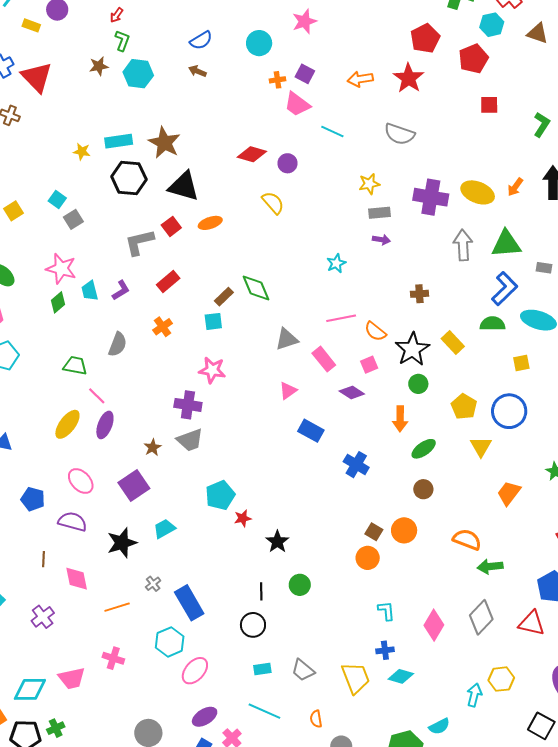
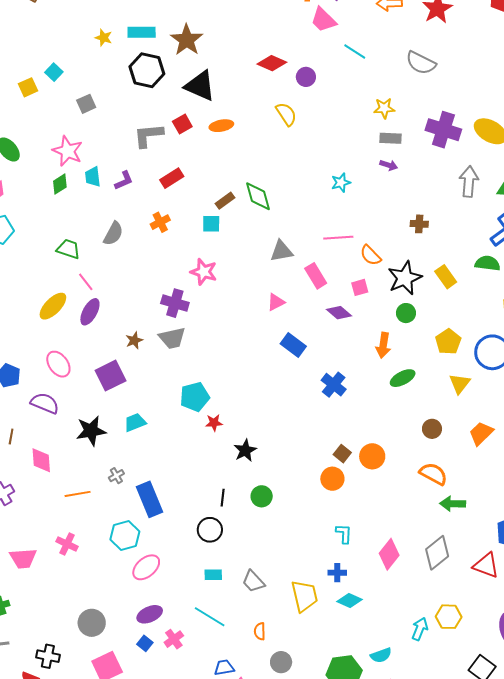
cyan square: (57, 199) -> (54, 72), moved
brown circle: (423, 489) -> (432, 429), moved

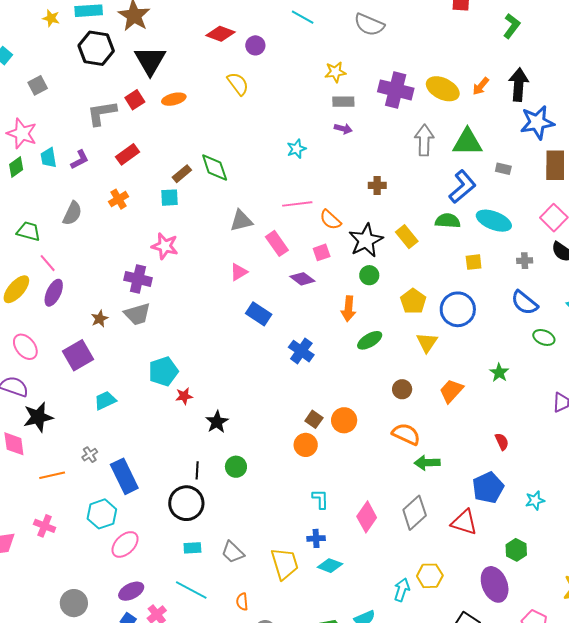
black triangle: (200, 86) -> (150, 61), turned 40
black star: (91, 431) -> (38, 417), moved
black circle: (210, 530) -> (186, 503), size x1.4

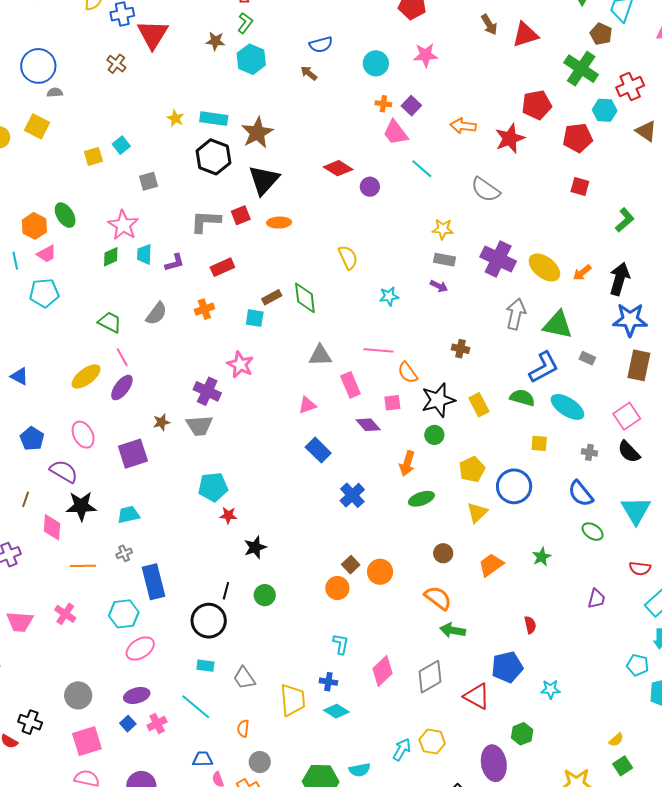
yellow semicircle: (238, 84) -> (348, 257), moved
cyan trapezoid: (105, 400) -> (128, 515), moved

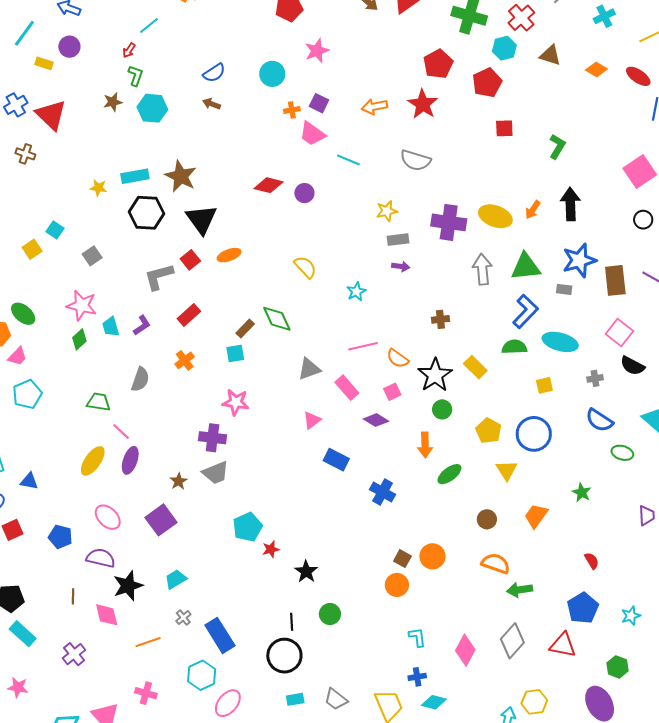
blue star: (630, 320) -> (579, 260), moved

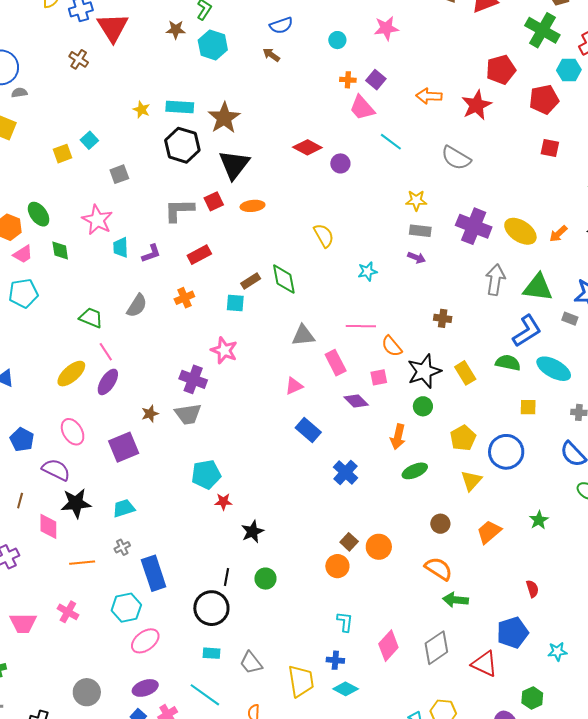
cyan circle: (272, 74) -> (337, 40), size x0.7
green diamond: (79, 339) -> (60, 251), moved, turned -70

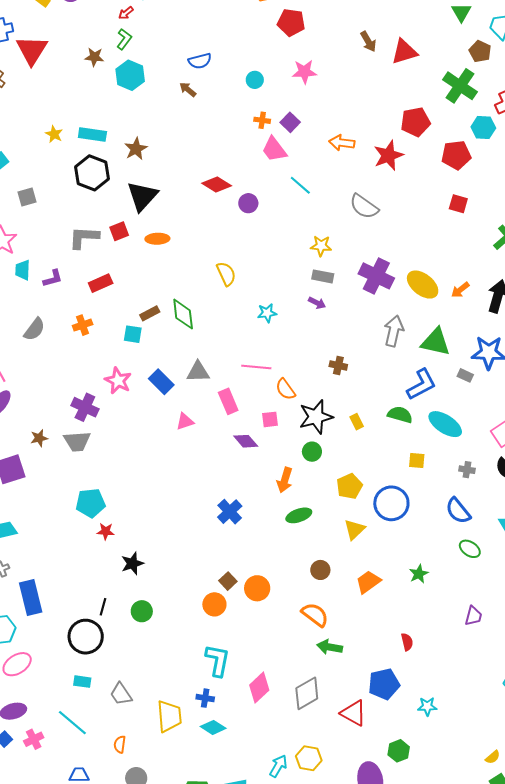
brown star: (224, 118) -> (136, 149), size x0.7
yellow rectangle: (465, 373) -> (357, 422), size x0.7
blue rectangle: (308, 430) -> (161, 382), moved
cyan L-shape: (345, 622) -> (218, 660), size x1.6

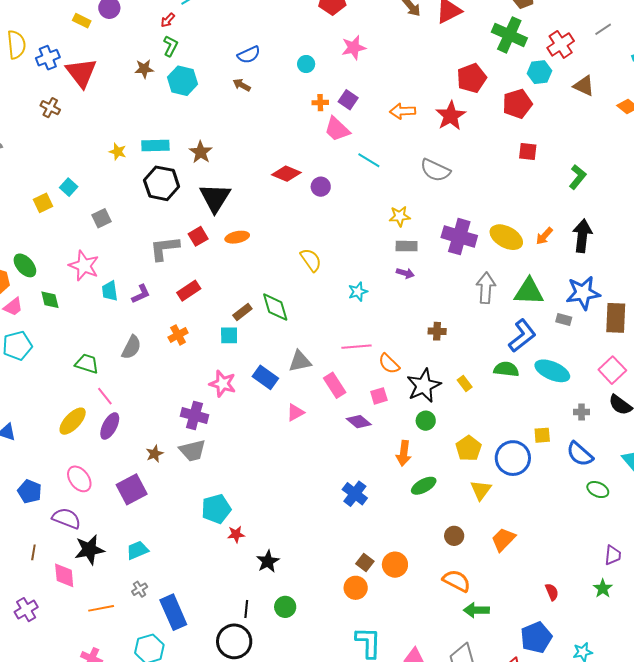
yellow square: (417, 460) -> (542, 435), moved
green star: (419, 574) -> (603, 588), moved

